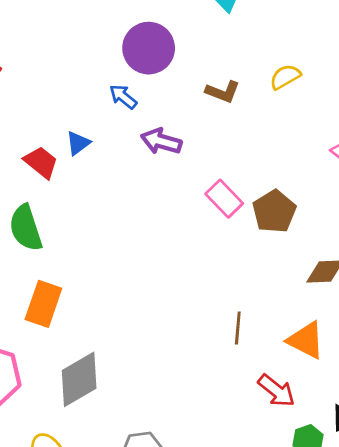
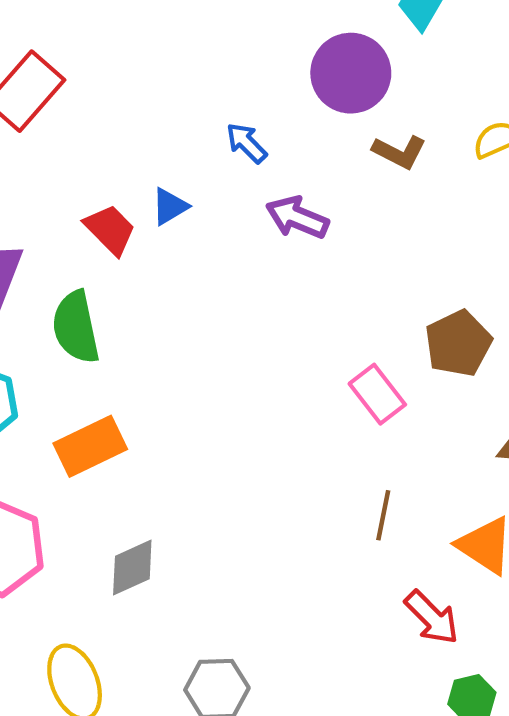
purple circle: (149, 48) -> (351, 73), moved
pink rectangle: (224, 199) -> (377, 394), moved
orange rectangle: (43, 304) -> (90, 446), turned 39
gray diamond: (79, 379) -> (132, 567), size x0.7

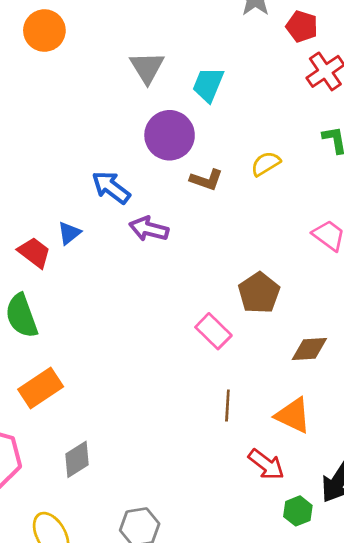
blue arrow: (246, 143) -> (111, 187), size x1.4

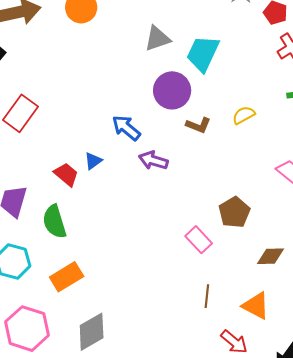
gray triangle: (147, 67) -> (157, 39), turned 40
cyan trapezoid: (208, 85) -> (203, 54), size x1.4
gray diamond: (77, 459) -> (92, 332), size x1.4

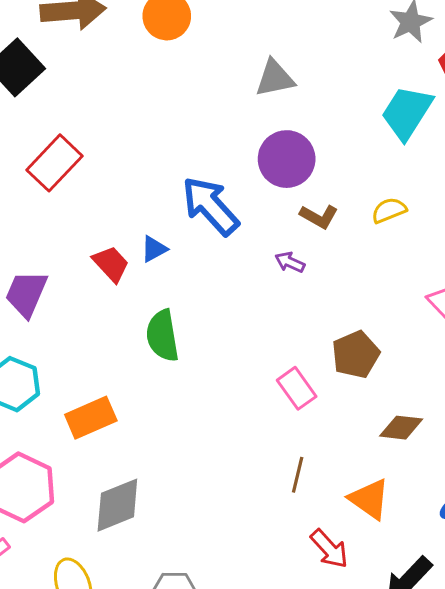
cyan trapezoid: (203, 54) -> (407, 113), moved
blue arrow: (126, 128) -> (210, 206), size x1.4
purple arrow: (153, 160) -> (290, 262), moved, size x0.7
green semicircle: (54, 222) -> (162, 336), moved

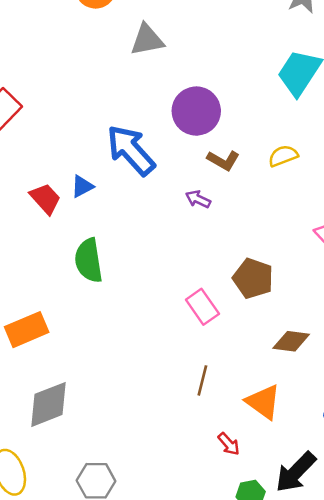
gray triangle: (275, 78) -> (147, 40), moved
brown pentagon: (356, 354) -> (253, 278), turned -30
red arrow: (329, 549) -> (229, 444), size x0.7

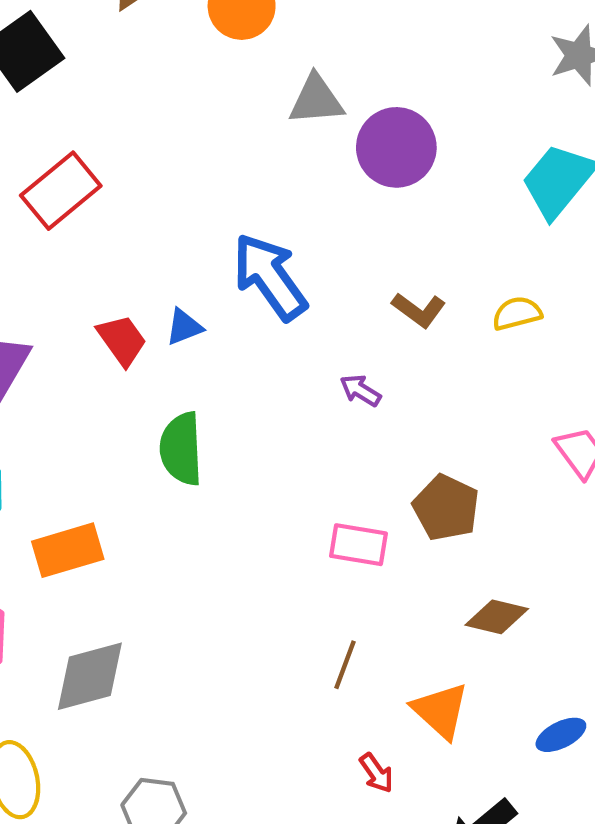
purple circle: (196, 111) -> (396, 147), moved
purple arrow: (198, 199) -> (360, 390), moved
pink rectangle: (202, 307) -> (358, 545), turned -52

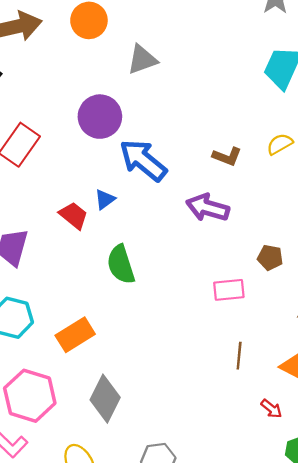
purple circle: (396, 147) -> (100, 117), moved
purple arrow: (360, 390) -> (208, 208), size x1.8
brown pentagon: (446, 508) -> (270, 258), size x0.7
gray diamond: (90, 676) -> (105, 399), turned -33

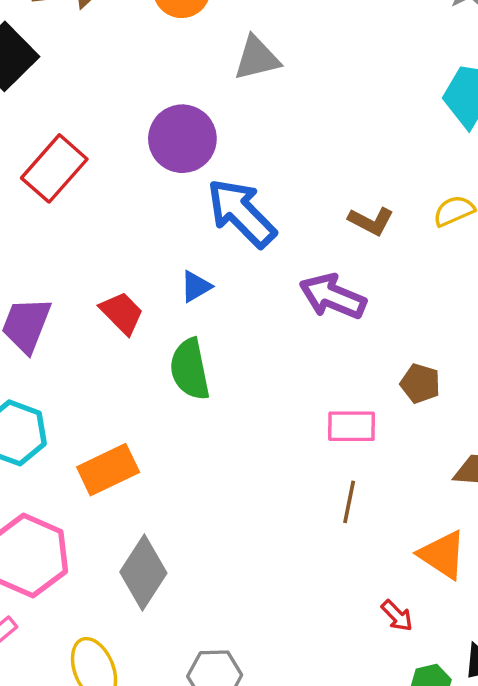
blue triangle: (105, 199) -> (196, 286), moved
red trapezoid: (74, 215) -> (122, 313), moved
brown line: (239, 356) -> (349, 502), moved

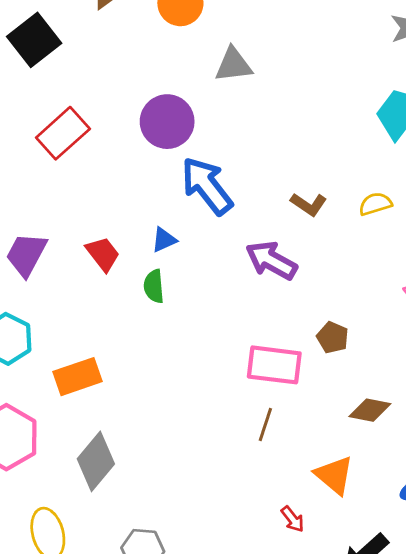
green semicircle: (190, 369) -> (154, 286), moved, size x0.7
pink rectangle: (352, 426) -> (274, 365), size x1.4

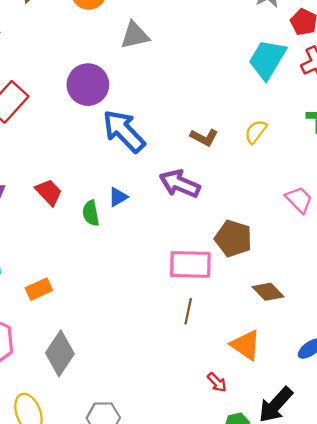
yellow semicircle: (375, 204) -> (256, 132), turned -30
blue triangle: (164, 240) -> (118, 197), moved
brown pentagon: (333, 337) -> (233, 238), size x1.5
orange rectangle: (77, 377) -> (39, 289), size x0.7
brown diamond: (370, 410) -> (268, 292), turned 40

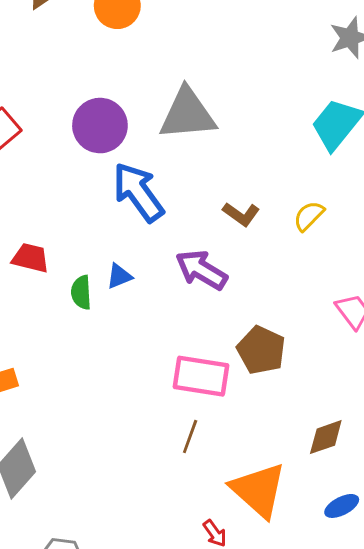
gray triangle: (135, 35) -> (187, 114), moved, size x1.5
red trapezoid: (49, 192) -> (30, 258), turned -40
brown diamond: (268, 292) -> (326, 437), moved, turned -72
orange triangle: (246, 345) -> (258, 490), size x1.4

